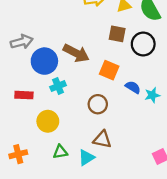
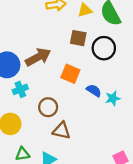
brown arrow: (76, 53) -> (38, 57), turned -55
brown circle: (98, 104) -> (48, 107), moved
brown triangle: (102, 139) -> (61, 131), moved

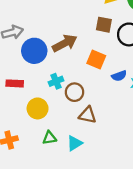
cyan cross: (20, 89) -> (56, 81), moved
blue semicircle: (94, 90) -> (119, 76), turned 128

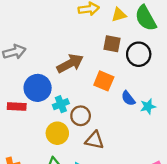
blue circle: (34, 51) -> (38, 88), moved
blue semicircle: (119, 76) -> (128, 98), turned 72
yellow circle: (38, 108) -> (57, 133), moved

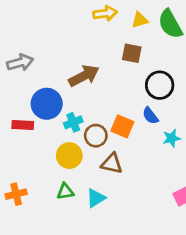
black circle: (139, 54) -> (160, 85), moved
orange square: (104, 81) -> (122, 126), moved
cyan star: (148, 106) -> (172, 138), moved

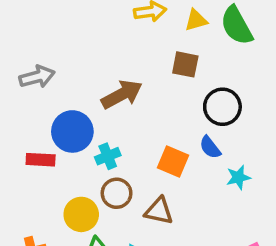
brown circle: (96, 136) -> (117, 193), moved
yellow circle: (69, 156) -> (81, 214), moved

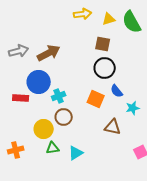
brown arrow: (122, 94) -> (49, 53), moved
black circle: (222, 107) -> (105, 68), moved
brown triangle: (159, 211) -> (113, 127), moved

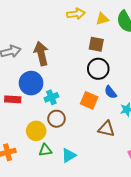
brown arrow: (49, 53) -> (41, 54), turned -75

